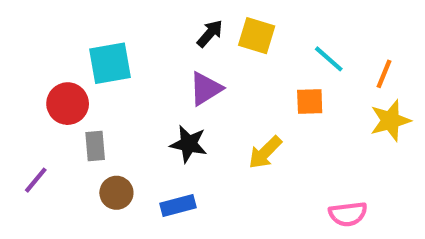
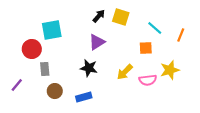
yellow star: (390, 121) -> (170, 70), moved
pink semicircle: (348, 214) -> (148, 80), moved

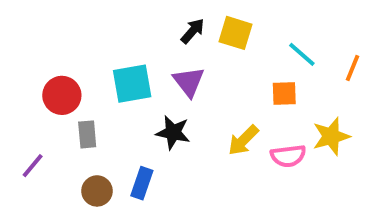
cyan square: (52, 30) -> (132, 84), moved
purple triangle: (97, 42) -> (189, 82), turned -36
brown circle: (55, 91) -> (97, 191), moved
blue rectangle: (84, 97) -> (142, 183), moved, turned -56

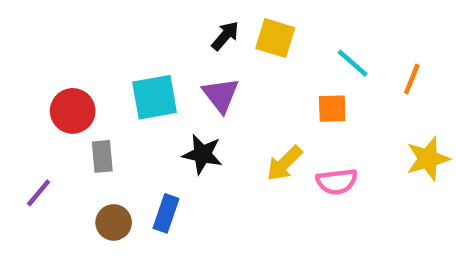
yellow star: (331, 136) -> (428, 159), moved

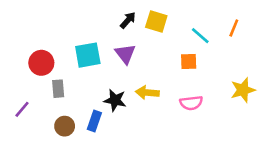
orange line: (412, 79) -> (234, 28), moved
black star: (202, 154) -> (115, 100), moved
yellow arrow: (284, 163) -> (147, 93), moved, turned 50

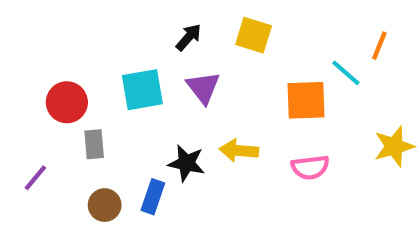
black arrow: (128, 20) -> (189, 37), moved
cyan line: (200, 36) -> (346, 73), moved
orange square: (189, 62) -> (306, 100), size x1.5

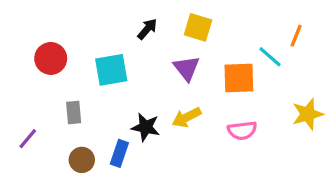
purple triangle: (203, 88) -> (187, 68), moved
red circle: (67, 102) -> (51, 58), moved
yellow arrow: (239, 151) -> (187, 117), turned -32

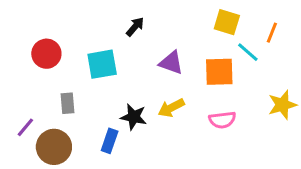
yellow square: (198, 27) -> (227, 22), moved
purple triangle: (187, 68) -> (171, 63), turned -32
brown circle: (82, 160) -> (54, 147), moved, size x1.5

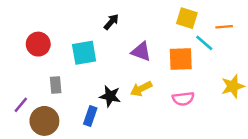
orange line: (272, 33) -> (224, 27), turned 63

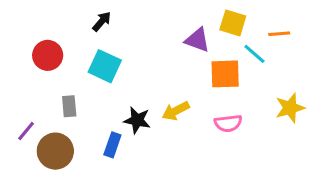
black arrow: (111, 22) -> (102, 21), moved
purple triangle: (141, 52) -> (197, 40), moved
cyan square: (84, 53) -> (105, 66), turned 35

